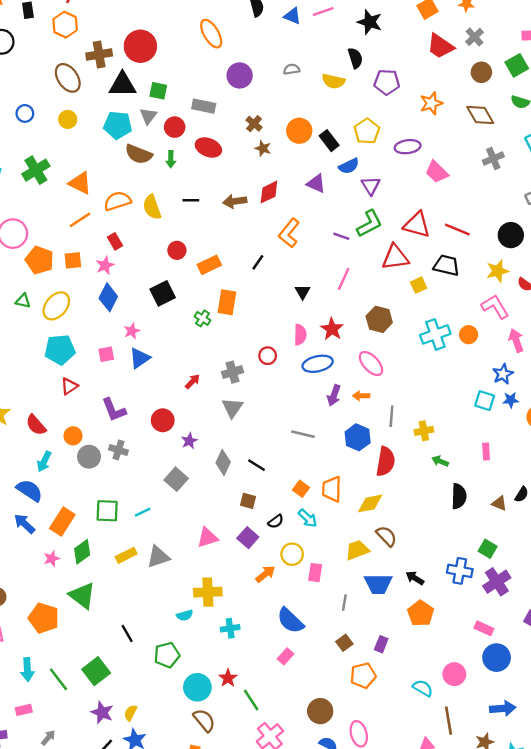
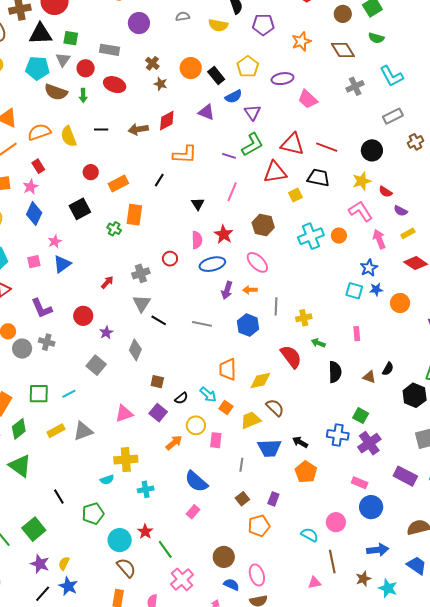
orange L-shape: (289, 233) -> (185, 155), turned -125
red semicircle: (386, 461) -> (291, 357), moved, turned -45
black line: (256, 465) -> (159, 320), moved
orange square: (301, 489) -> (226, 408), moved

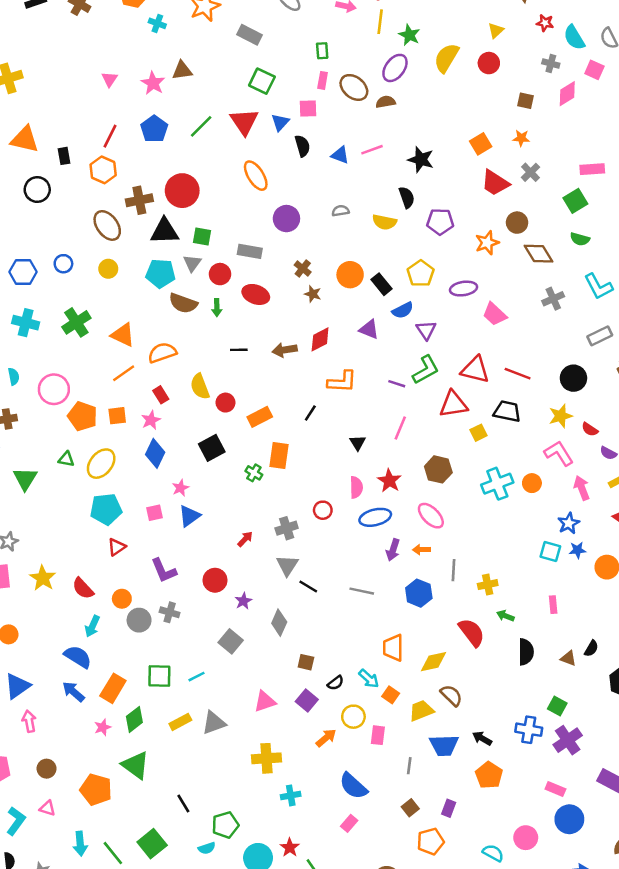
brown circle: (343, 14) -> (517, 223), moved
yellow semicircle: (69, 136) -> (200, 387), moved
cyan semicircle: (107, 480) -> (207, 848), moved

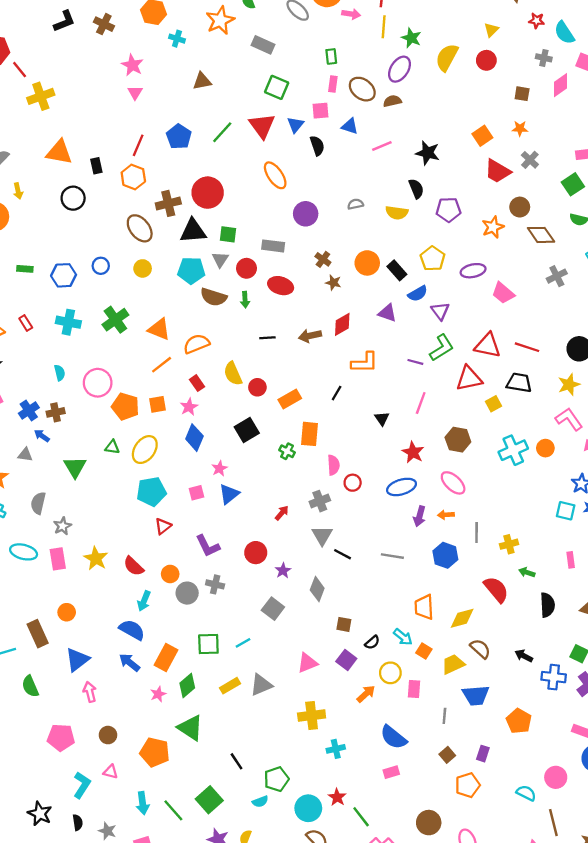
pink star: (153, 83) -> (132, 65), moved
blue triangle: (340, 155) -> (350, 126), moved
pink semicircle: (356, 487) -> (333, 465), moved
black arrow: (482, 738) -> (524, 656), moved
pink rectangle: (349, 823) -> (391, 772), turned 35

